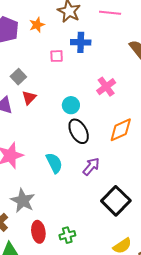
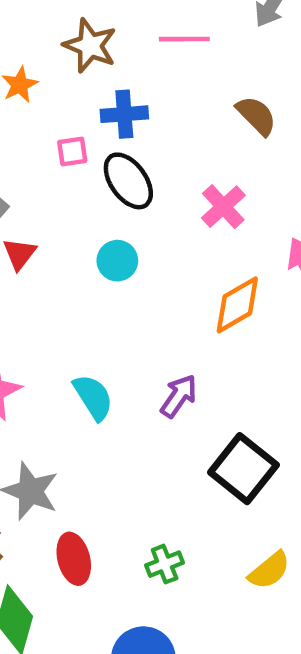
pink cross: (106, 87) -> (223, 207), moved
black ellipse: (79, 131) -> (128, 181), moved
green cross: (67, 235) -> (165, 564), moved

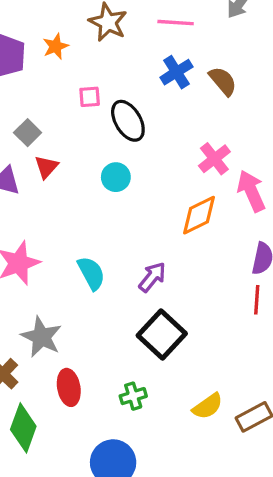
blue cross: (124, 114) -> (176, 72), moved, turned -32
pink cross: (223, 207) -> (214, 159), moved
black square: (243, 469) -> (162, 335), moved

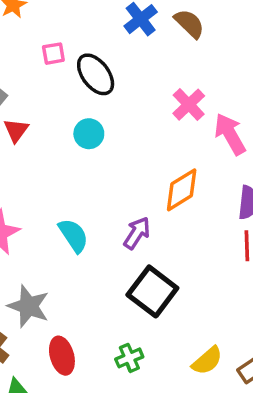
orange diamond: (199, 215) -> (182, 190), moved

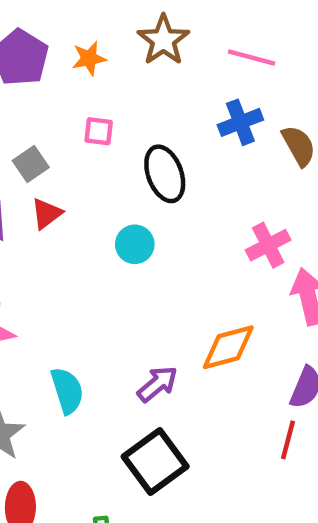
pink square: (53, 54) -> (99, 131), moved
cyan semicircle: (73, 235) -> (67, 391), moved

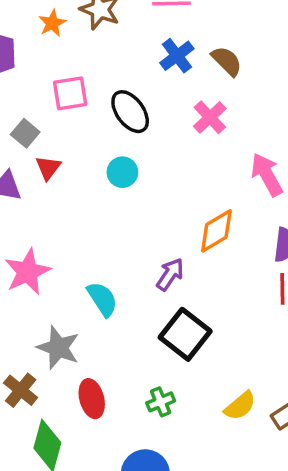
orange star: (89, 58) -> (52, 23), moved
pink square: (99, 131) -> (70, 93), size x1.5
pink cross: (268, 245) -> (210, 117), moved

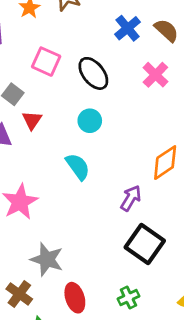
pink square: (70, 93) -> (46, 62), turned 36
cyan semicircle: (102, 299) -> (78, 167), moved

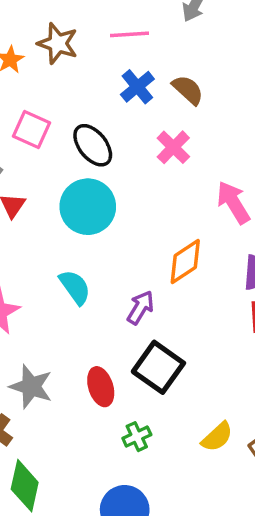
cyan circle: (90, 121) -> (88, 207), size x1.8
cyan semicircle: (78, 167) -> (75, 287), moved
red ellipse: (75, 298) -> (101, 387), moved

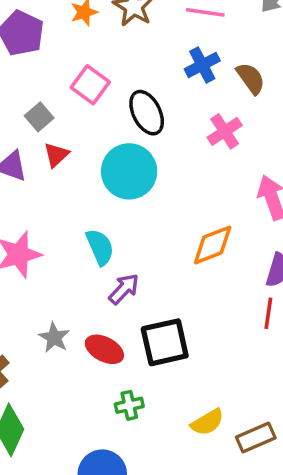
purple arrow: (140, 308) -> (124, 289), moved
black square: (158, 367) -> (165, 342), turned 30
gray star: (31, 387) -> (54, 338), moved, size x0.7
red ellipse: (101, 387) -> (104, 349), turned -57

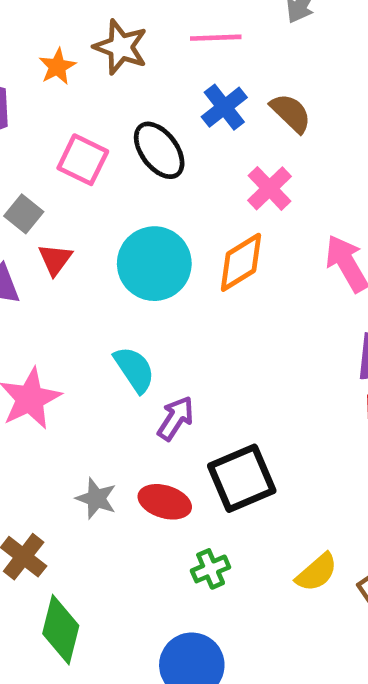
black ellipse: (147, 113) -> (159, 150), moved
orange diamond: (213, 245) -> (241, 262), moved

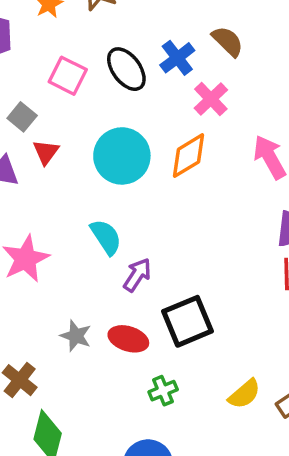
blue cross: (224, 107) -> (177, 58), moved

